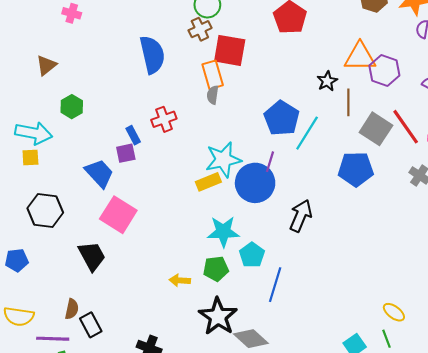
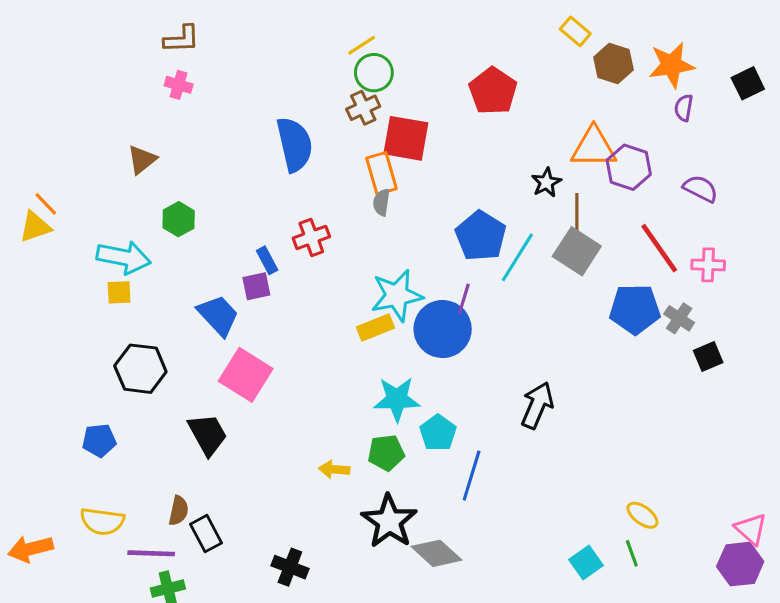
gray square: (376, 129) -> (577, 251), moved
blue pentagon: (356, 169) -> (635, 309), moved
black arrow: (301, 216) -> (537, 405), moved

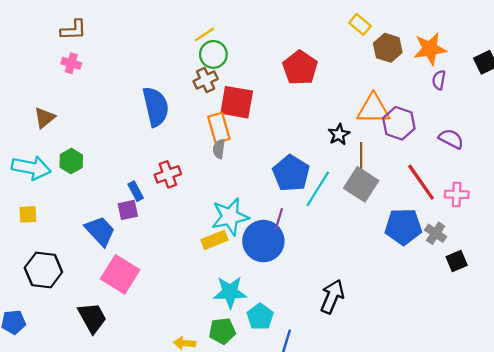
cyan arrow: (124, 257) -> (31, 168), moved

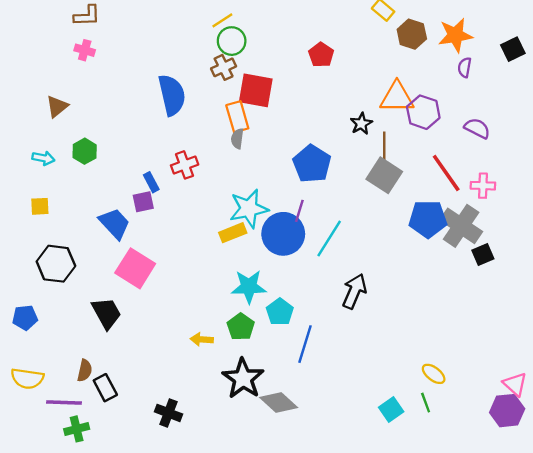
red pentagon: (300, 68) -> (321, 55), size x0.7
cyan arrow: (31, 168) -> (43, 158), size x0.6
cyan line: (318, 189) -> (329, 238), moved
gray cross: (436, 233) -> (461, 226), size x1.8
green pentagon: (222, 331) -> (241, 327), turned -30

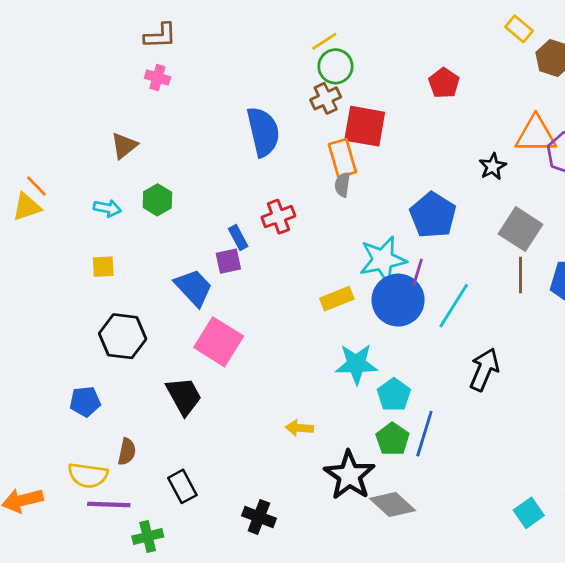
brown line: (384, 147) -> (520, 275), moved
cyan star: (249, 209) -> (383, 260), moved
green pentagon: (241, 327) -> (392, 439), moved
brown semicircle: (85, 370) -> (127, 452), moved
purple line: (64, 403) -> (109, 505), moved

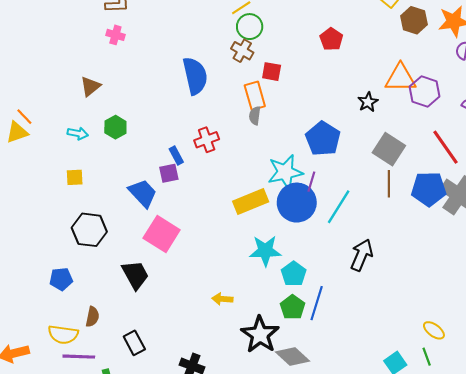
brown cross: (326, 98) -> (242, 51), turned -35
red square: (365, 126) -> (272, 72), size x0.6
yellow rectangle: (337, 299) -> (251, 202), size x1.4

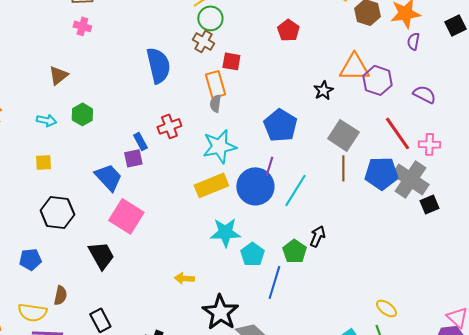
cyan star: (285, 172) -> (219, 146), moved
black arrow: (362, 255) -> (317, 236), size x0.7
green pentagon: (293, 307) -> (294, 251), moved

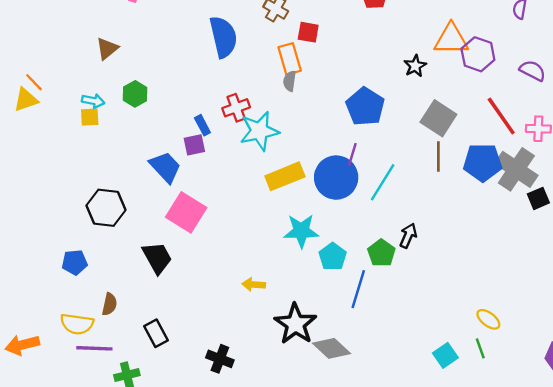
cyan star: (219, 146) -> (259, 131), moved
yellow square: (43, 162) -> (90, 117), moved

